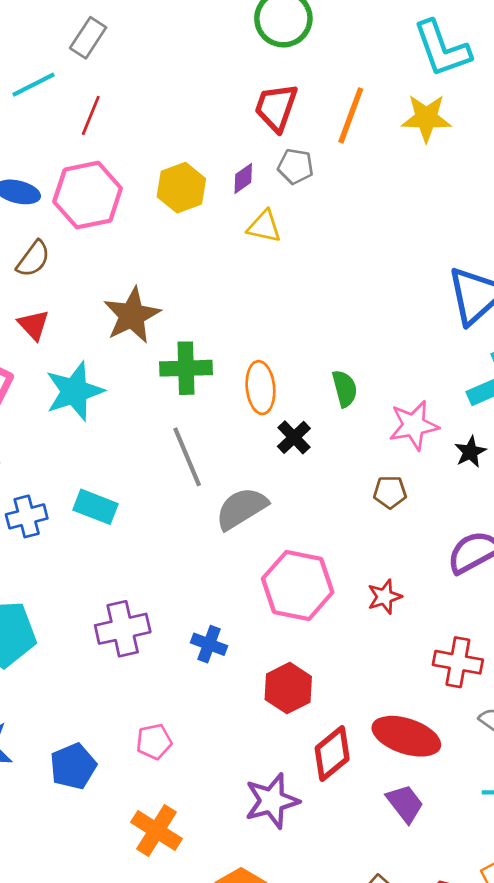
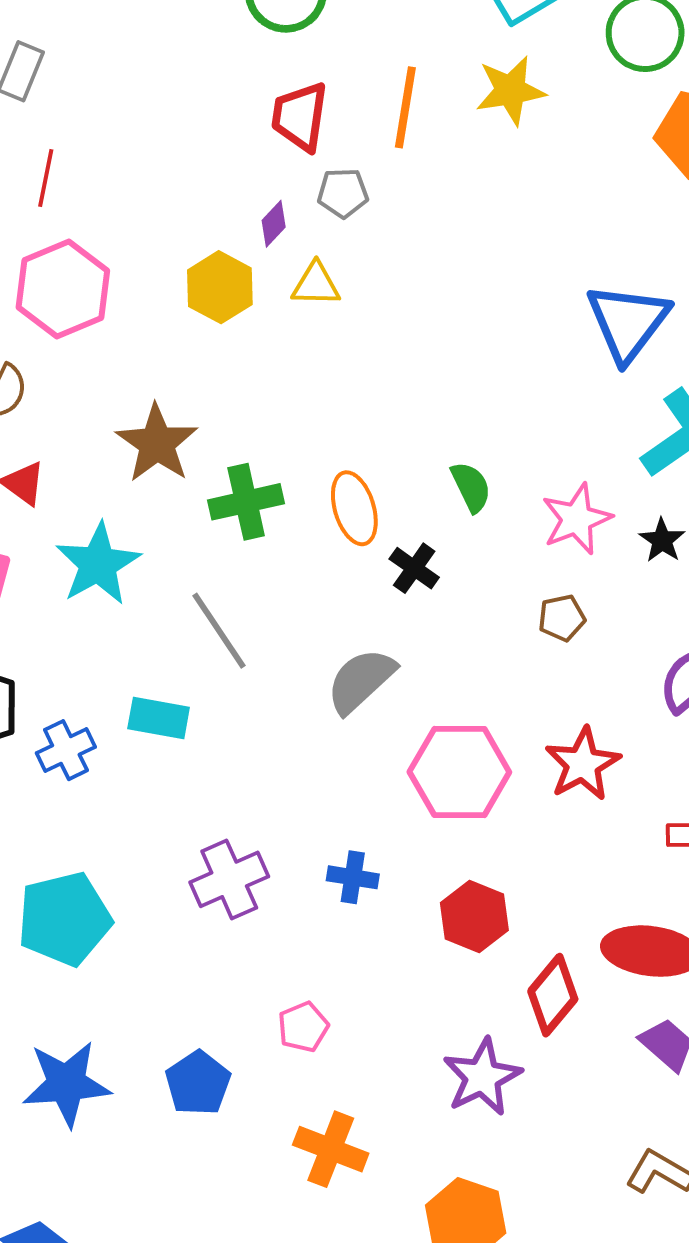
yellow hexagon: (181, 188) -> (220, 287), moved
gray line: (187, 457) -> (219, 631), moved
red star: (385, 597) -> (583, 764), size x1.5

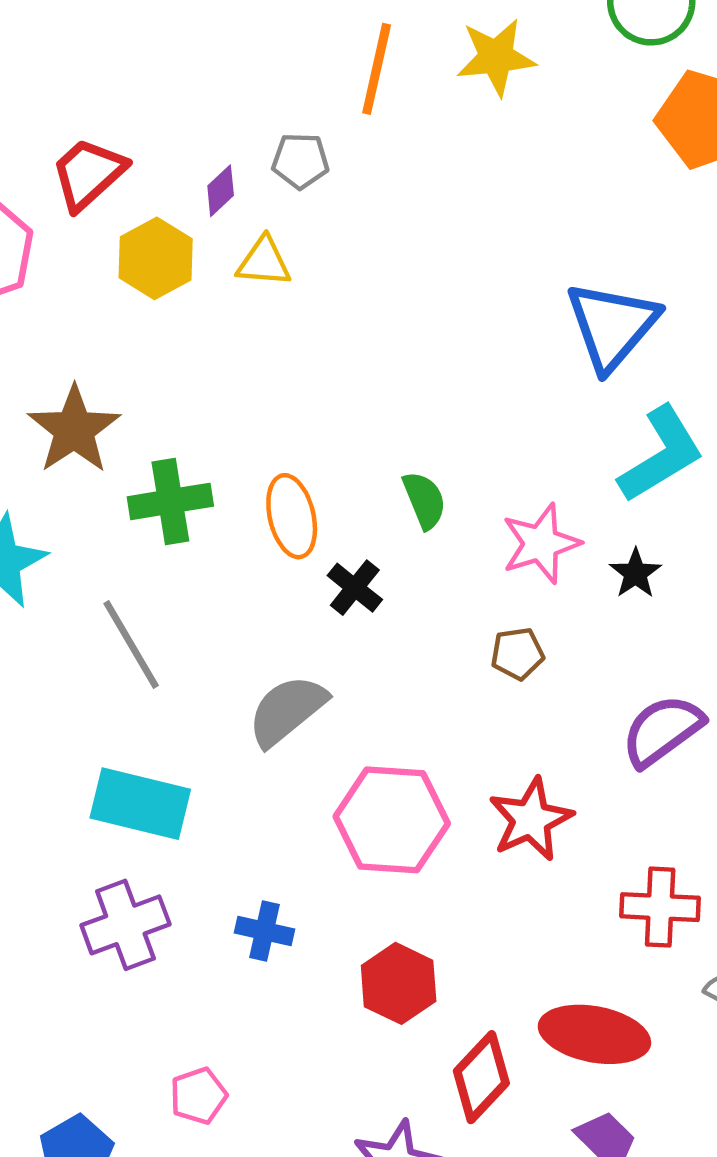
red trapezoid: (300, 116) -> (88, 174), moved, turned 36
cyan rectangle: (159, 718) -> (140, 804), moved, size x1.4

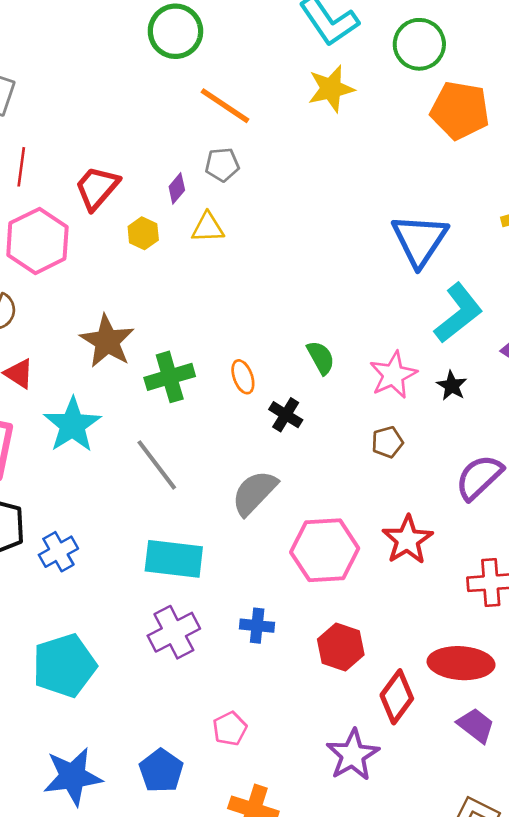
orange line: (377, 69) -> (225, 106), moved, turned -62
yellow hexagon: (156, 258) -> (143, 233), size x0.7
orange ellipse: (292, 516) -> (243, 377), size x0.7

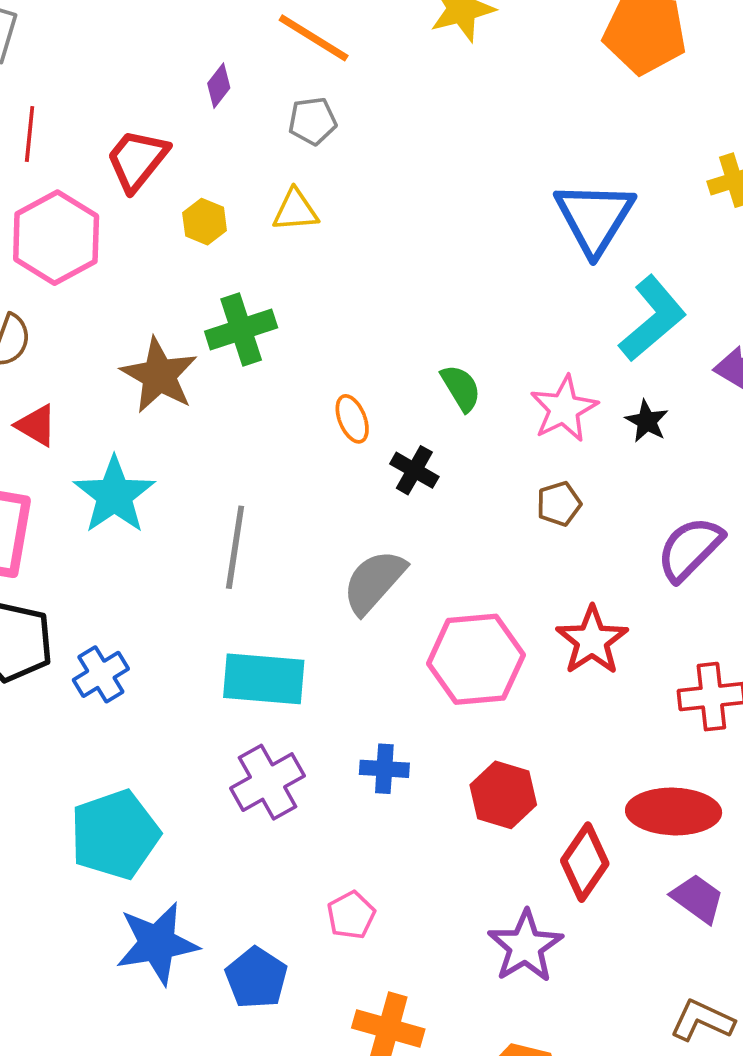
purple diamond: (177, 188) -> (219, 86), moved
green cross: (170, 377) -> (241, 329), moved
gray line: (157, 465) -> (235, 547), turned 48
blue star: (73, 777) -> (157, 943), moved

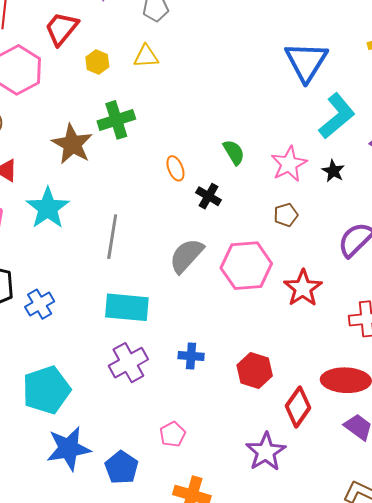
pink hexagon: (476, 659) -> (246, 266), moved

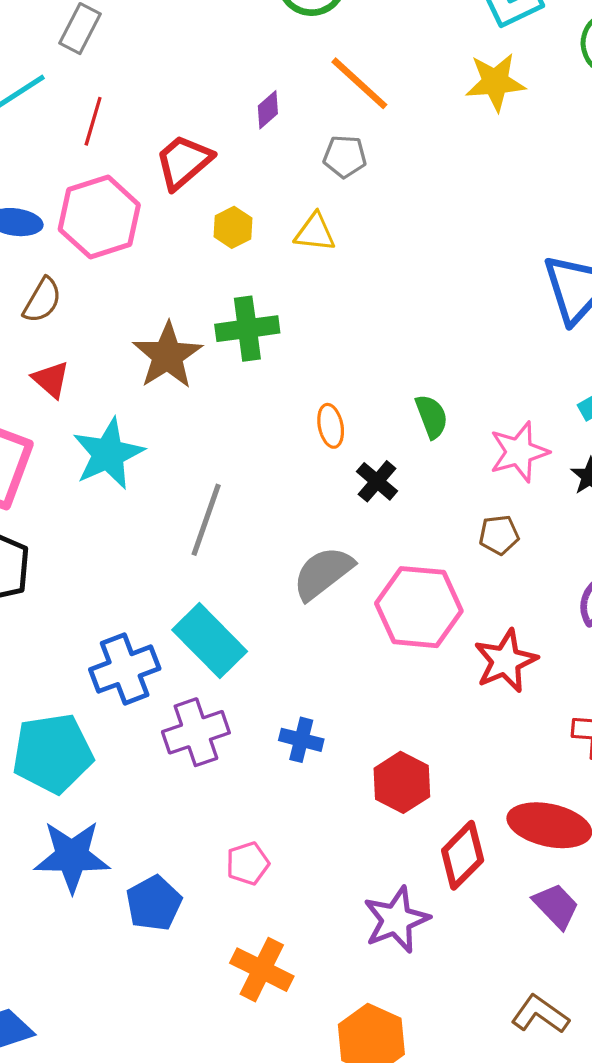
blue cross: (40, 304) -> (125, 669), moved, size x1.4
cyan rectangle: (127, 307) -> (210, 641), turned 30

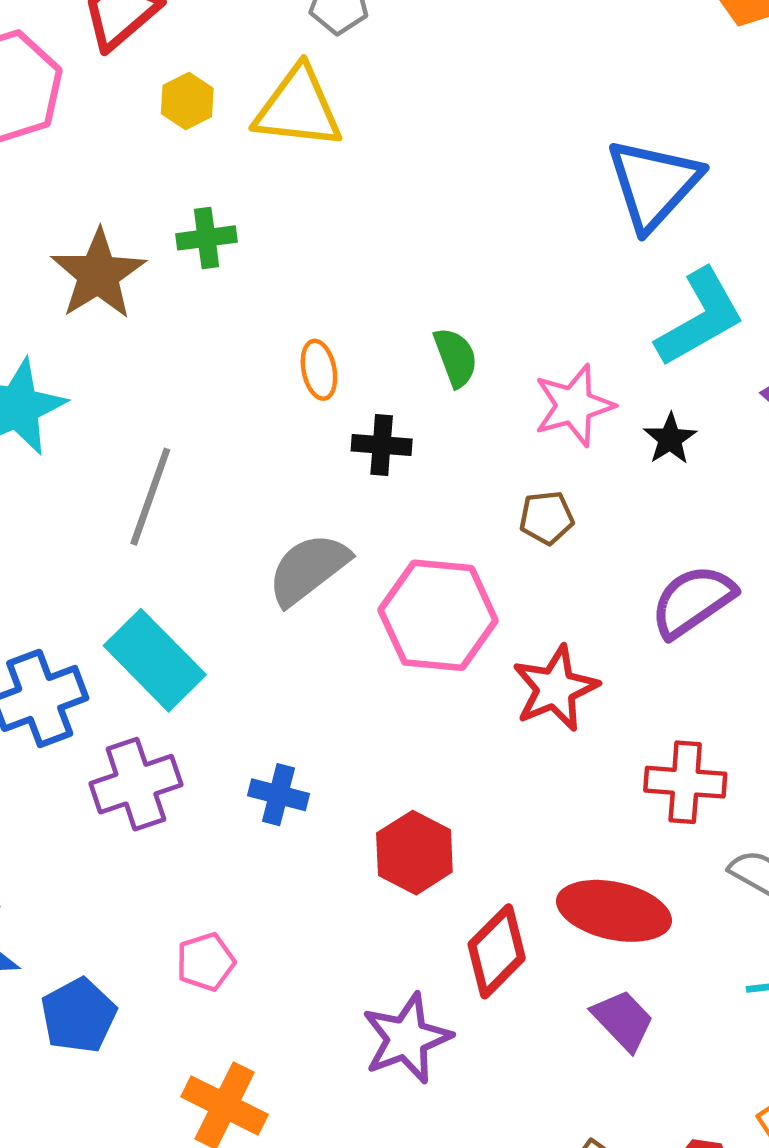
yellow triangle: (315, 232) -> (298, 108), size x1.6
green cross: (247, 329) -> (206, 238), size x0.7
black cross: (377, 481) -> (382, 445), turned -36

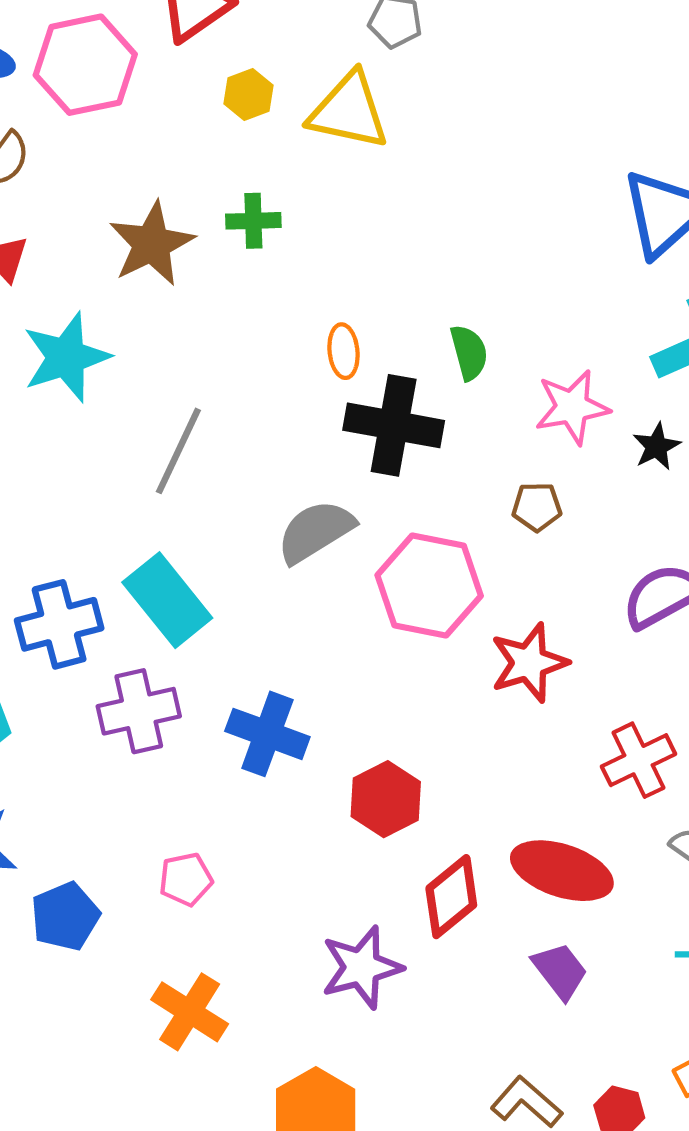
black cross: (382, 445) -> (394, 425), size x1.8
red cross: (685, 782) -> (639, 760), turned -36
blue cross: (278, 795) -> (267, 734), size x1.5

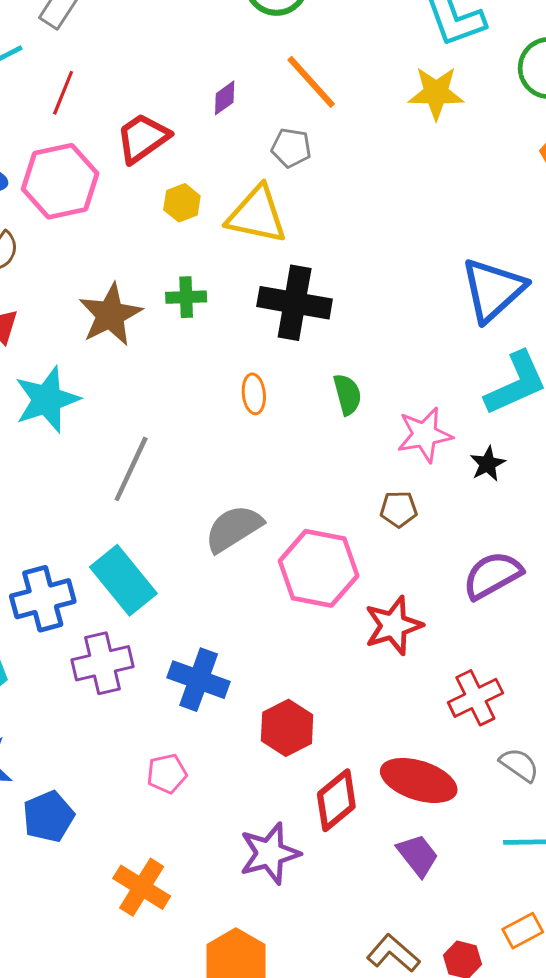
black cross: (394, 425) -> (295, 303), moved
pink pentagon: (186, 879) -> (167, 774), moved

